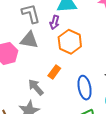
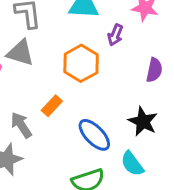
purple arrow: (55, 22) -> (115, 35), moved
blue ellipse: (85, 88) -> (94, 135), turned -40

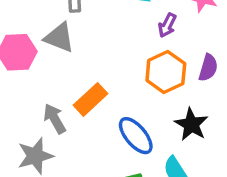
orange hexagon: (81, 63) -> (166, 72), moved
orange rectangle: (52, 106) -> (90, 99), size x1.4

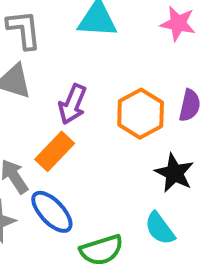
purple arrow: (167, 25) -> (73, 104), moved, size x1.4
blue ellipse: (136, 136) -> (52, 212), moved

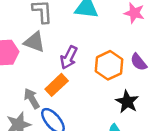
purple semicircle: (190, 105) -> (139, 62), turned 126

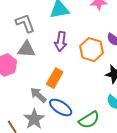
purple arrow: (69, 57) -> (61, 42), moved

